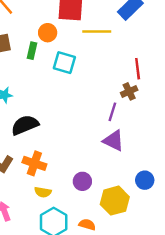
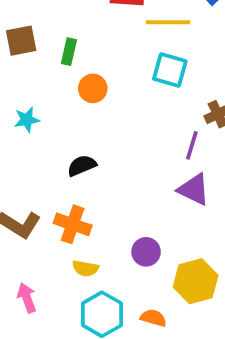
orange circle: (48, 33) -> (93, 88), moved
cyan square: (64, 63) -> (170, 70), moved
black semicircle: (25, 125) -> (82, 166), moved, size x0.7

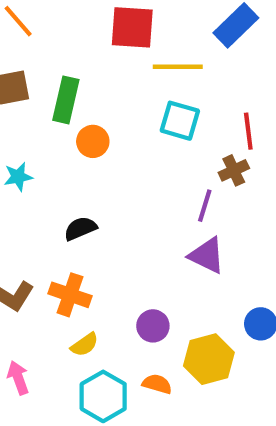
green rectangle: (69, 52) -> (66, 100), size x1.5
yellow semicircle: (85, 268) -> (85, 345), turned -45
orange semicircle: (153, 318) -> (157, 384), moved

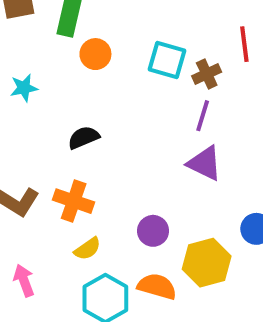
cyan square: (180, 121) -> (167, 60), moved
brown cross: (234, 170) -> (207, 74), moved
orange semicircle: (157, 384) -> (157, 286), size x1.4

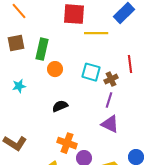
black semicircle: (84, 138) -> (60, 106), moved
orange cross: (74, 201) -> (67, 143), moved

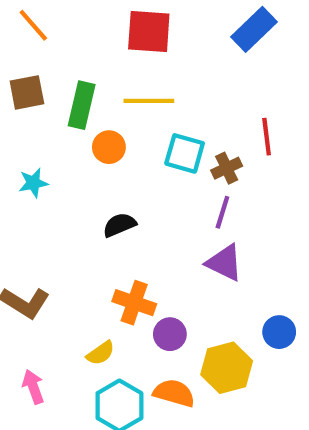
yellow line: (96, 33) -> (149, 101), moved

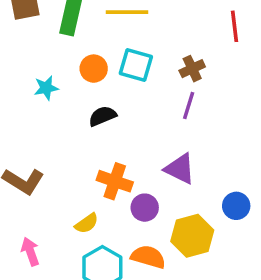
red line: (267, 137) -> (234, 26), moved
orange circle: (109, 147) -> (94, 69), moved
cyan square: (185, 153) -> (136, 65), moved
cyan star: (33, 183) -> (46, 88), moved
purple triangle: (225, 263) -> (180, 169), moved

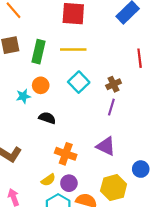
cyan square: (136, 65) -> (79, 82), turned 30
orange circle: (94, 69) -> (41, 85), moved
black semicircle: (102, 116) -> (47, 118), moved, turned 42
purple circle: (145, 208) -> (69, 183), moved

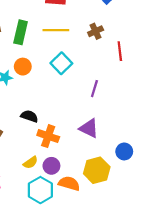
red line: (140, 58) -> (120, 51), moved
brown cross: (114, 84) -> (96, 31), moved
black semicircle: (47, 118) -> (29, 116), moved

